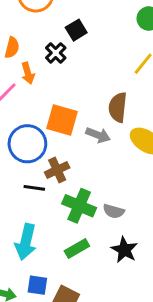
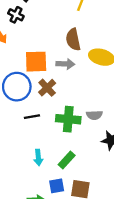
brown cross: (57, 170) -> (47, 88), moved
cyan arrow: (26, 242) -> (38, 158), size x0.6
green rectangle: (77, 248) -> (67, 160), moved

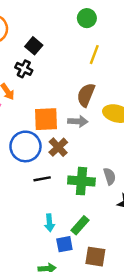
brown semicircle: (73, 39) -> (86, 95), turned 35
gray semicircle: (94, 115) -> (110, 176), turned -105
blue square: (57, 186) -> (64, 244), moved

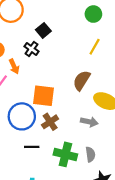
gray arrow: (78, 121) -> (89, 122), moved

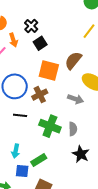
black square: (43, 30) -> (40, 43), moved
orange square: (44, 96) -> (49, 71), moved

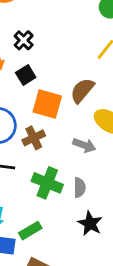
black square: (40, 43) -> (26, 75), moved

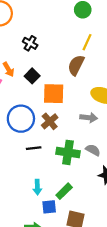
black cross: (24, 40) -> (30, 43), moved
brown semicircle: (82, 90) -> (76, 65), moved
gray semicircle: (80, 188) -> (93, 150), turned -48

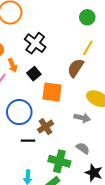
black cross: (30, 43) -> (35, 43), size x1.5
brown cross: (50, 121) -> (46, 127), moved
green cross: (68, 152) -> (59, 161), moved

